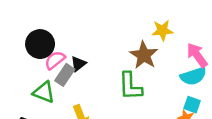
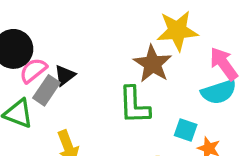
yellow star: (162, 30) -> (177, 31), size x1.4
cyan square: (192, 105) -> (186, 130), moved

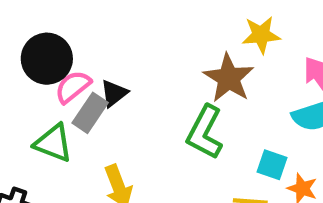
yellow star: (177, 31) -> (261, 35), size x0.7
green L-shape: (134, 105) -> (205, 132), turned 30

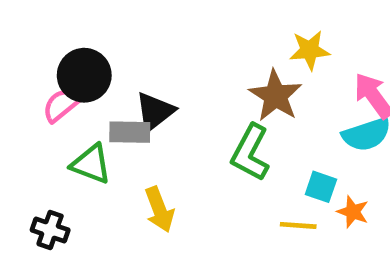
pink semicircle: (73, 87) -> (61, 105), moved
black triangle: (114, 93) -> (155, 112), size x1.4
gray rectangle: (90, 113) -> (130, 132), turned 57

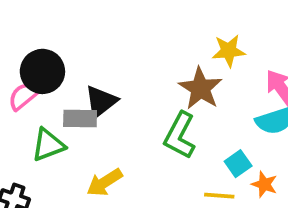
green triangle: (91, 164) -> (48, 145), turned -42
cyan square: (321, 187) -> (238, 164), turned 36
yellow arrow: (159, 210) -> (105, 182), turned 78

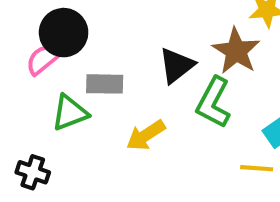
black triangle: (101, 102) -> (177, 65), moved
yellow arrow: (105, 182) -> (146, 135), moved

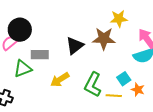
brown star: (236, 51) -> (104, 39), turned -30
green L-shape: (214, 102) -> (93, 85), moved

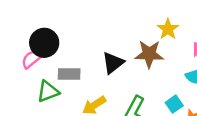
yellow star: (119, 19) -> (168, 29), turned -30

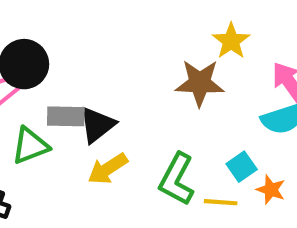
black triangle: (113, 63) -> (97, 125), moved

